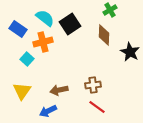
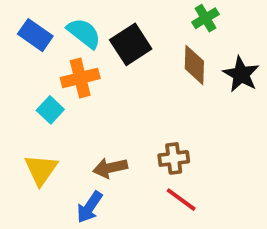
blue rectangle: (18, 29) -> (35, 35), moved
black star: (130, 52) -> (241, 74), moved
blue arrow: (48, 111) -> (90, 207), turned -30

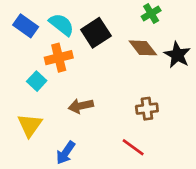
brown diamond: (194, 65) -> (143, 48), turned -40
brown cross: (174, 158) -> (147, 109), moved
brown arrow: (110, 168) -> (81, 106), moved

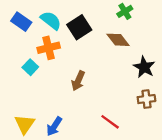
black star: (177, 55) -> (144, 67), moved
brown arrow: (81, 106) -> (78, 81), moved, turned -54
brown cross: (147, 109) -> (146, 99), moved
yellow triangle: (30, 125) -> (25, 124), moved

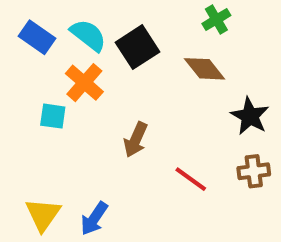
orange cross: (49, 48) -> (84, 83), turned -35
cyan square: (30, 67) -> (53, 116), turned -35
red line: (110, 122) -> (191, 179), moved

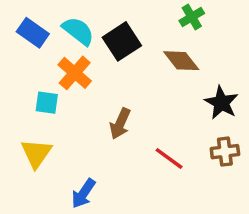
yellow triangle: (43, 215) -> (36, 153), moved

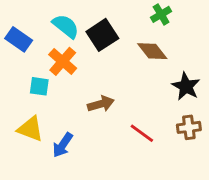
blue rectangle: (33, 33) -> (19, 39), moved
brown arrow: (120, 124) -> (101, 104), turned -130
yellow triangle: (36, 153) -> (30, 129), turned -44
blue arrow: (83, 193) -> (63, 145), moved

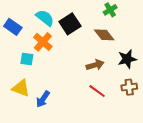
black star: (186, 86) -> (127, 59), turned 30
brown arrow: (101, 104) -> (95, 65), moved

